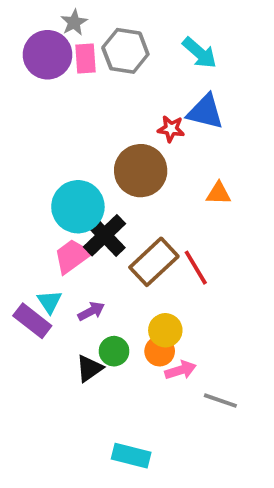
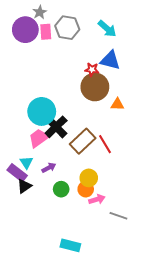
brown circle: (141, 171) -> (95, 87), moved
black triangle: (89, 368) -> (24, 186), moved

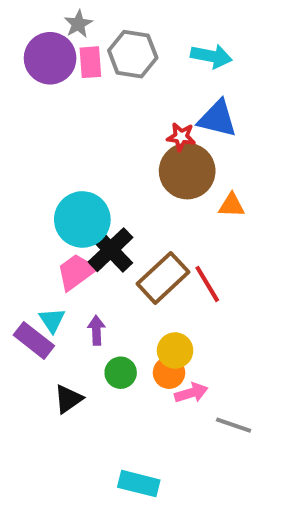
cyan arrow: (107, 29) -> (211, 56), turned -30
purple arrow: (49, 168) -> (96, 330), turned -64
black triangle: (24, 186) -> (68, 399), moved

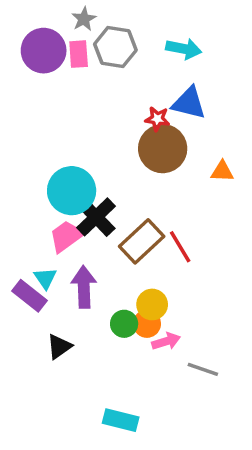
gray star: (78, 24) -> (84, 19), moved
orange triangle: (232, 205) -> (222, 171), moved
purple arrow: (96, 330) -> (84, 287), size x1.6
green circle: (121, 373) -> (124, 324), moved

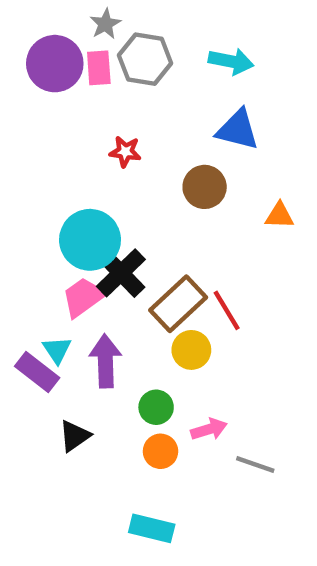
red star: (157, 119) -> (125, 152), moved
brown circle: (163, 149) -> (205, 187), size x0.7
yellow circle: (152, 304) -> (191, 350), moved
orange circle: (147, 324) -> (161, 451), moved

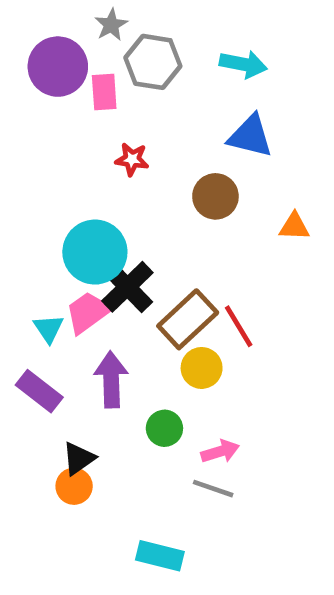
pink rectangle: (99, 68) -> (104, 92), moved
cyan triangle: (57, 350) -> (49, 329), moved
orange circle: (161, 451) -> (74, 486), moved
gray line: (255, 464) -> (213, 489), moved

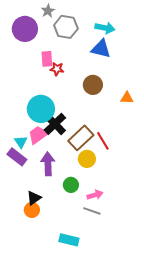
pink rectangle: (104, 92) -> (47, 59), moved
blue triangle: (250, 136) -> (101, 49), moved
purple rectangle: (39, 391) -> (17, 157), moved

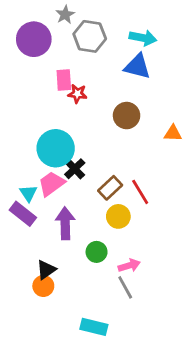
black cross: (55, 124) -> (75, 169), size x0.7
brown rectangle: (81, 138) -> (110, 188), size x0.7
gray line: (92, 211) -> (125, 287), turned 42

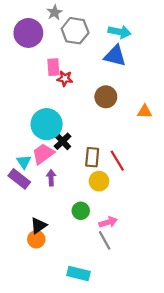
brown rectangle: (110, 188) -> (92, 157), turned -42
purple arrow: (65, 223) -> (51, 178), moved, size x0.6

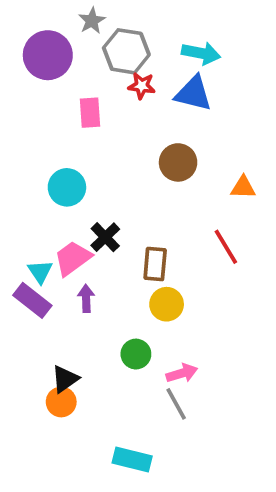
red star: (65, 79) -> (142, 86), moved
cyan circle: (47, 124) -> (67, 187), moved, size x0.7
red line: (117, 161) -> (226, 247), moved

